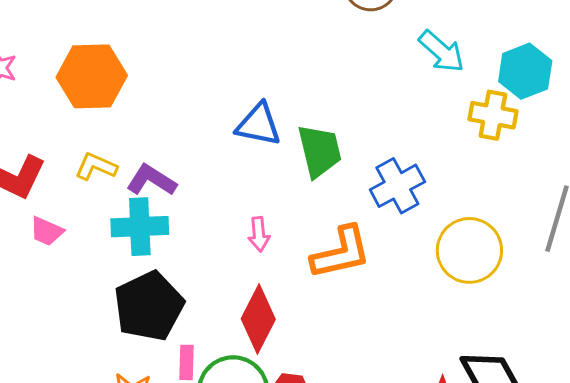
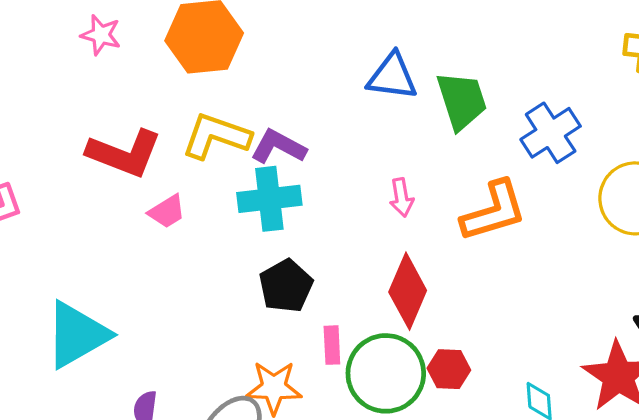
yellow L-shape: (96, 167) -> (216, 136), size x1.5
pink trapezoid: (47, 231) -> (167, 211), turned -51
black pentagon: (149, 306) -> (286, 286), size x0.7

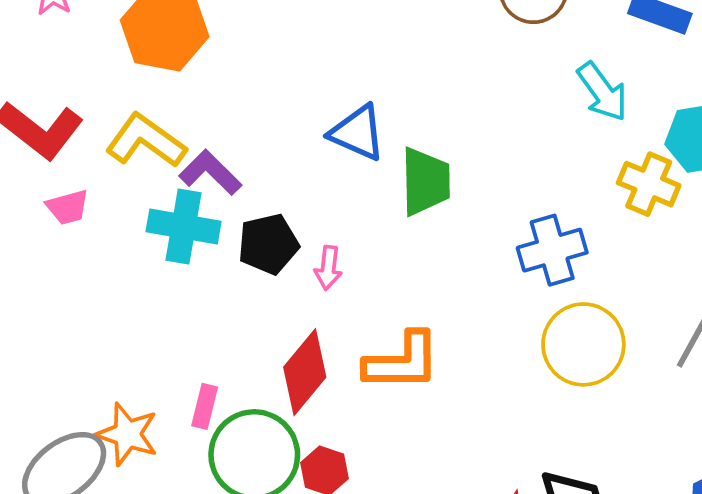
blue cross: (551, 133) -> (552, 250), moved
orange L-shape: (494, 211) -> (402, 362), moved
black pentagon: (286, 286) -> (268, 244), moved

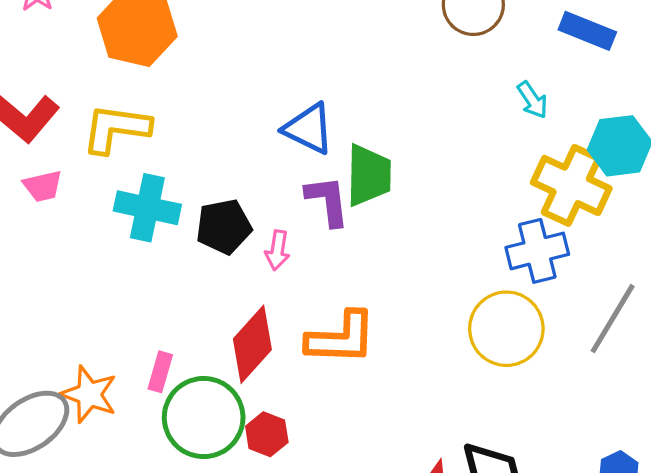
cyan arrow: (602, 92) -> (532, 100), size x0.7
yellow L-shape: (146, 141) -> (116, 128), turned -30
purple L-shape: (210, 172) -> (327, 201), moved, turned 36
yellow cross: (649, 184) -> (571, 185), size x1.4
blue cross: (552, 250) -> (537, 251), moved

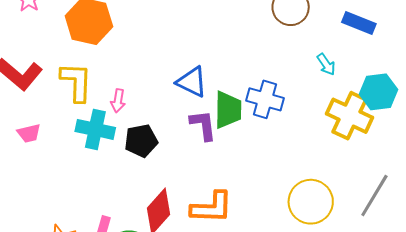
yellow L-shape: (116, 128) -> (76, 82), turned 84
pink trapezoid: (43, 186) -> (29, 133), moved
pink arrow: (277, 250) -> (118, 101), moved
blue cross: (537, 251) -> (265, 99), moved, turned 30

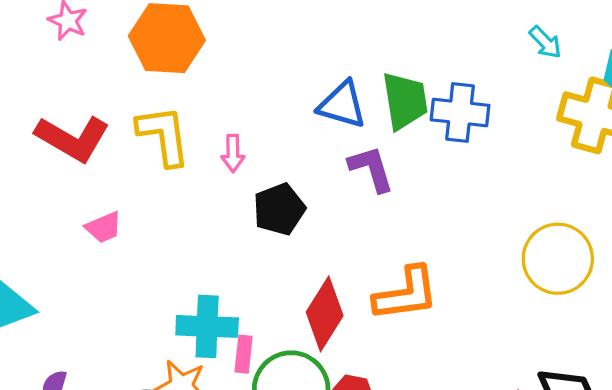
green trapezoid: (228, 110) -> (405, 101), moved
cyan cross: (95, 129) -> (207, 326), moved

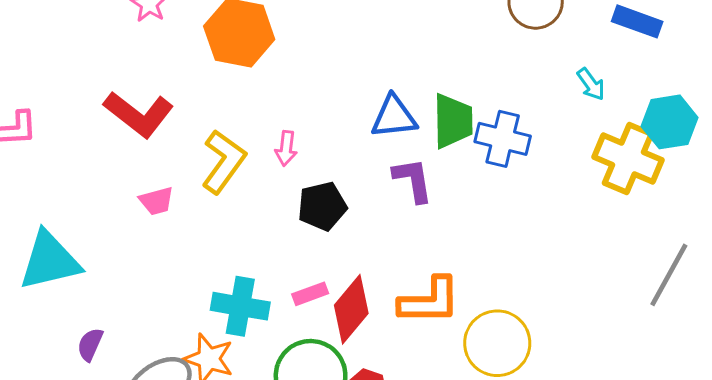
blue triangle: (342, 105) -> (394, 117), turned -30
yellow L-shape: (164, 136) -> (224, 162), moved, turned 36
yellow circle: (558, 259) -> (497, 343), moved
pink rectangle: (244, 354) -> (310, 294), moved, turned 56

